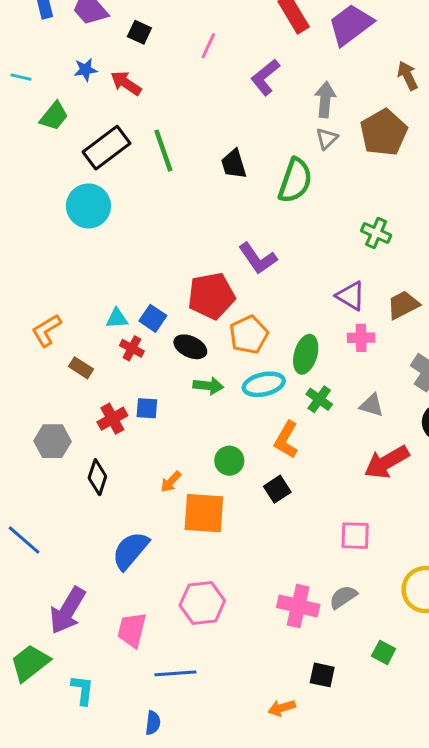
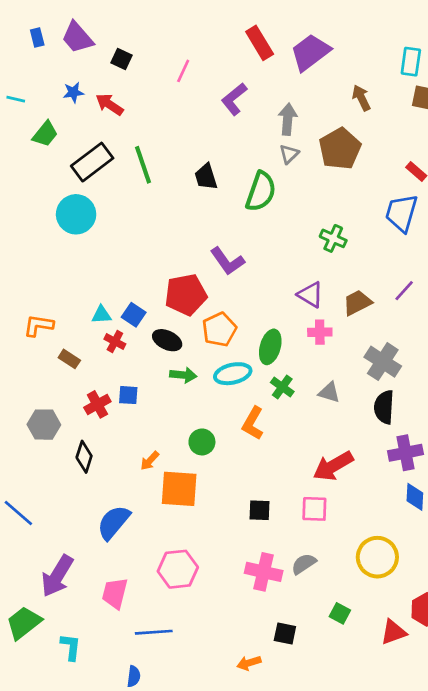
orange L-shape: (47, 330) -> (39, 325), turned 40
red arrow: (387, 462) -> (333, 466), moved
black square: (277, 489) -> (260, 510), moved, turned 35

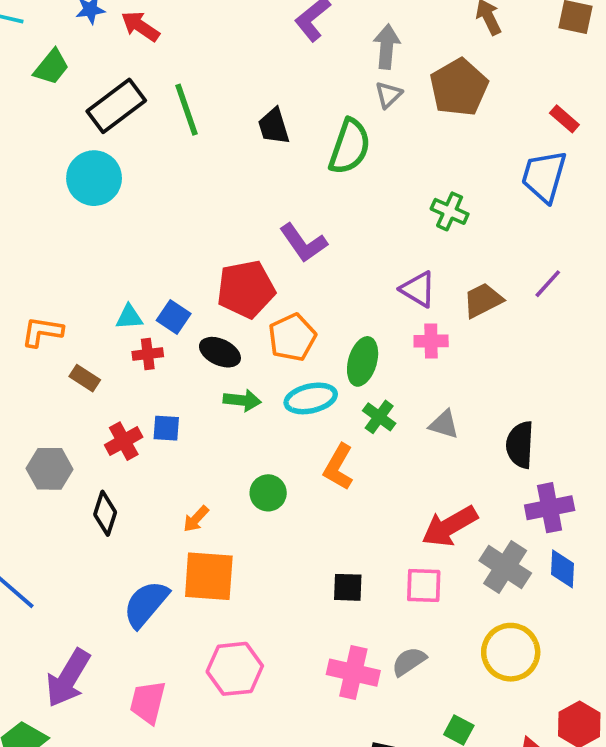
red cross: (115, 342) -> (148, 354), turned -35
gray cross: (383, 362) -> (505, 567), moved
orange square: (179, 489) -> (209, 576), moved

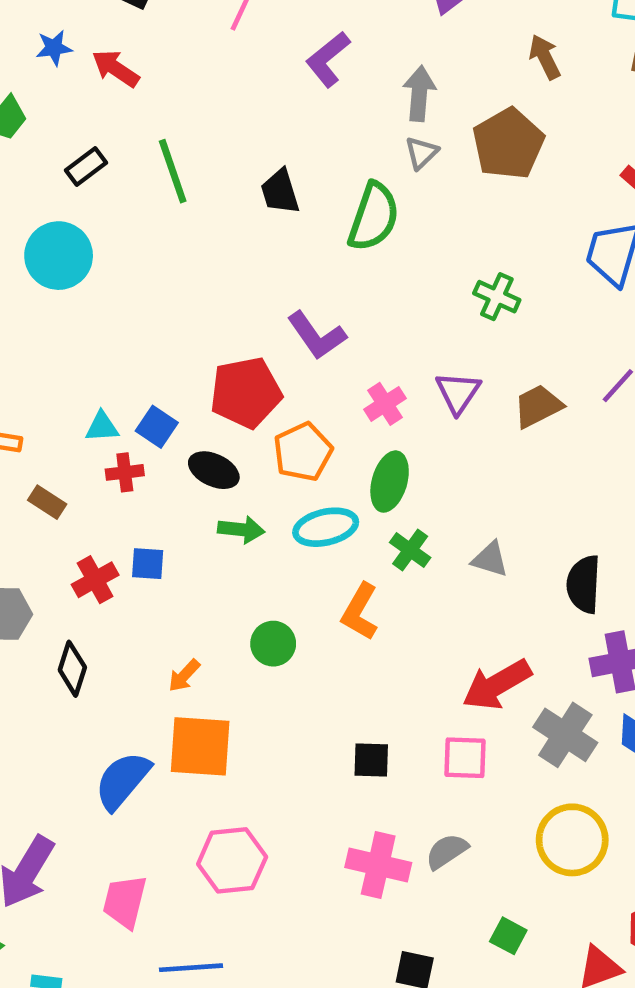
black rectangle: (116, 106) -> (86, 167), size x0.6
purple triangle: (418, 289) -> (458, 393), turned 33
pink cross: (431, 341) -> (385, 404), moved, turned -32

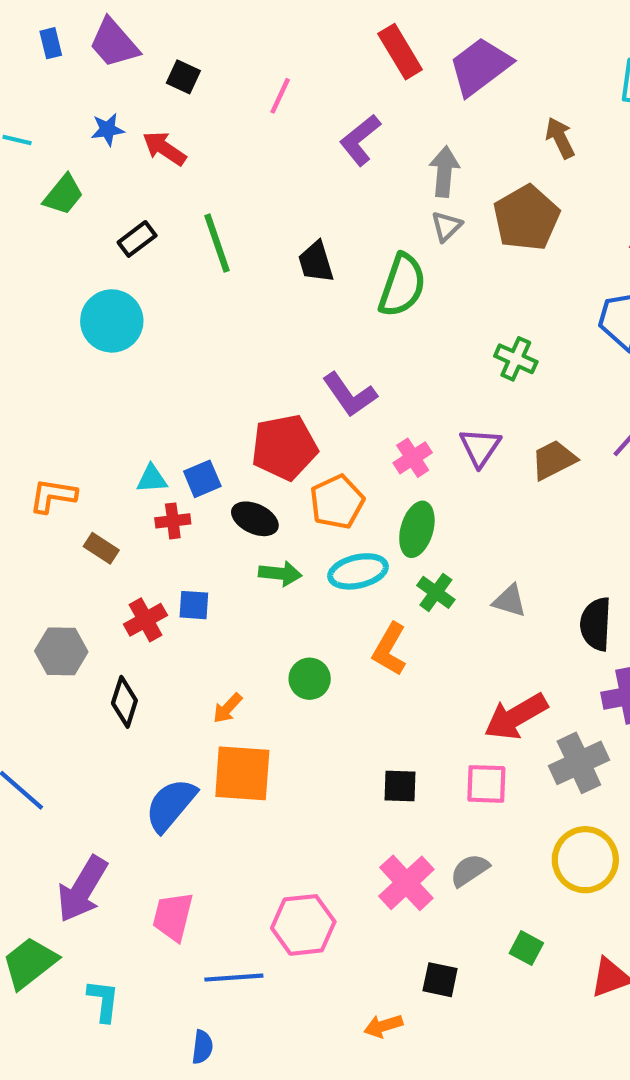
blue square: (157, 427) -> (202, 479), turned 33
gray cross: (565, 735) -> (579, 763), turned 32
pink hexagon: (232, 860) -> (303, 925), moved
pink cross: (378, 865) -> (406, 883), turned 34

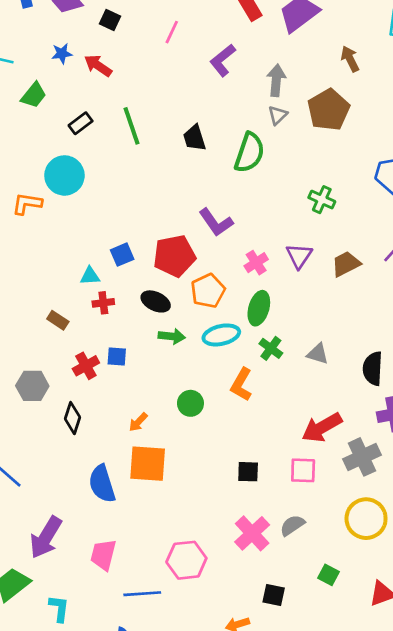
blue square: (202, 479) -> (122, 255), moved
orange L-shape: (53, 496) -> (27, 204), moved
blue semicircle: (171, 805) -> (102, 484), turned -57

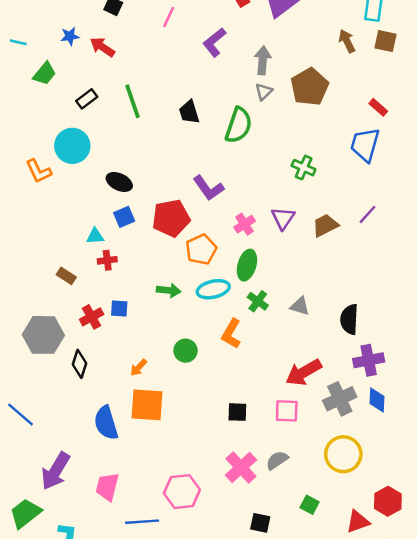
brown arrow: (350, 59) -> (347, 41), moved
orange L-shape: (27, 204) -> (39, 171), turned -124
black ellipse: (156, 301) -> (119, 182), moved
gray hexagon: (32, 386) -> (43, 335), size x1.4

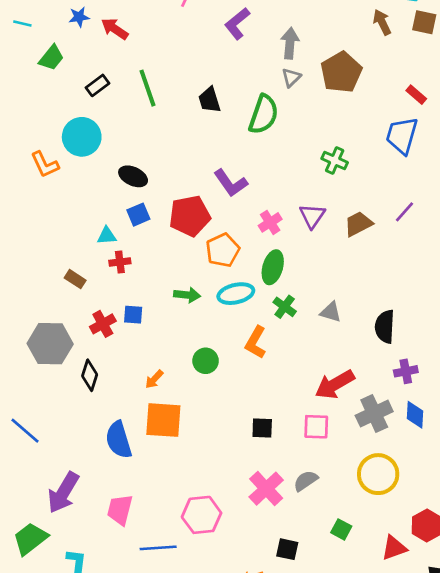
purple cross: (369, 360) -> (406, 371), size x0.7

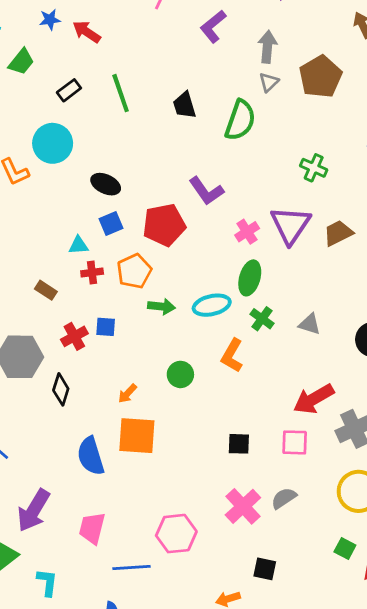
purple triangle: (312, 216) -> (291, 225), size x1.5
orange pentagon: (223, 250) -> (134, 271), moved
green square: (341, 529) -> (345, 548), moved

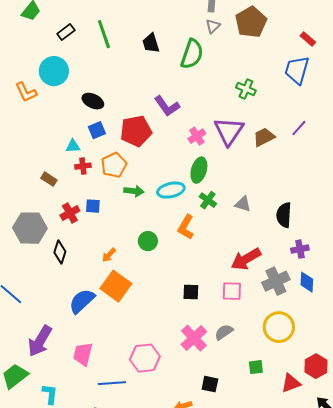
orange square: (137, 436) -> (116, 286), turned 32
blue semicircle: (91, 456) -> (82, 301), turned 64
green square: (345, 548) -> (256, 367), moved, turned -35

